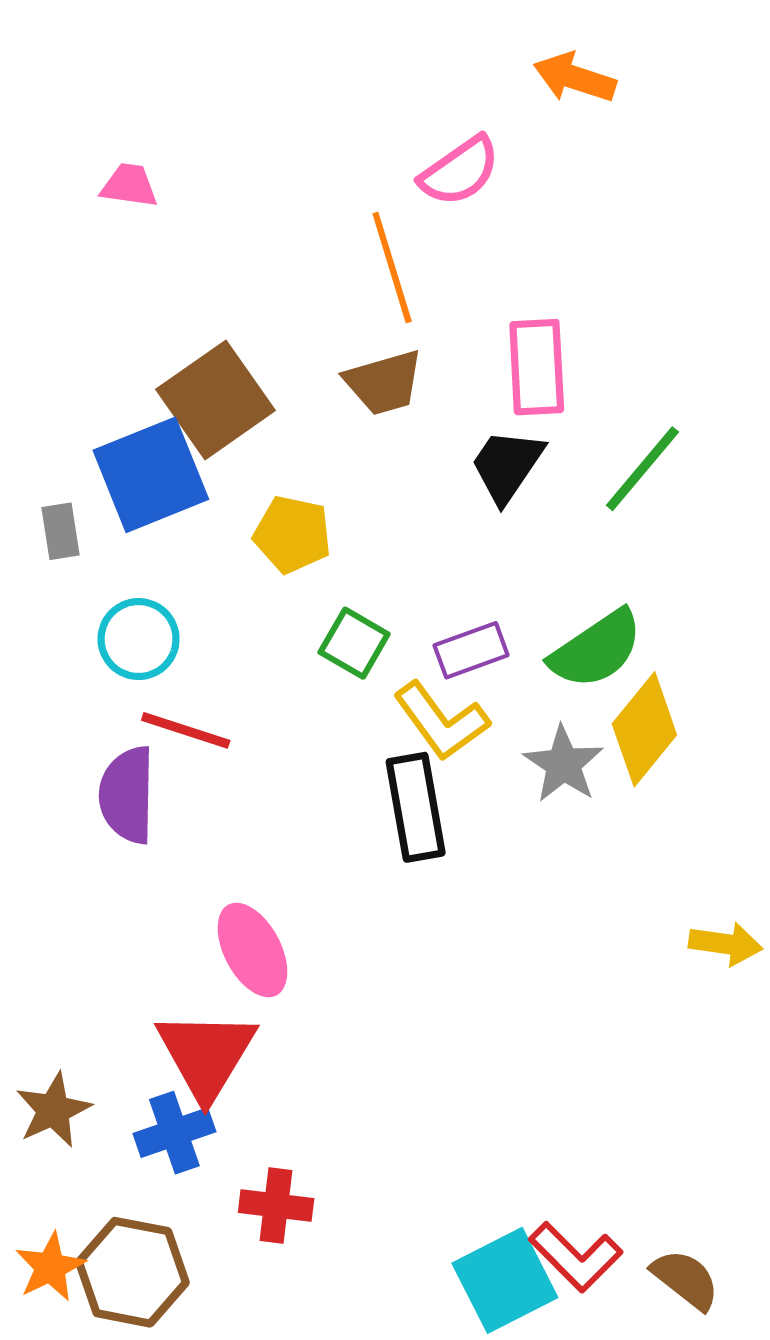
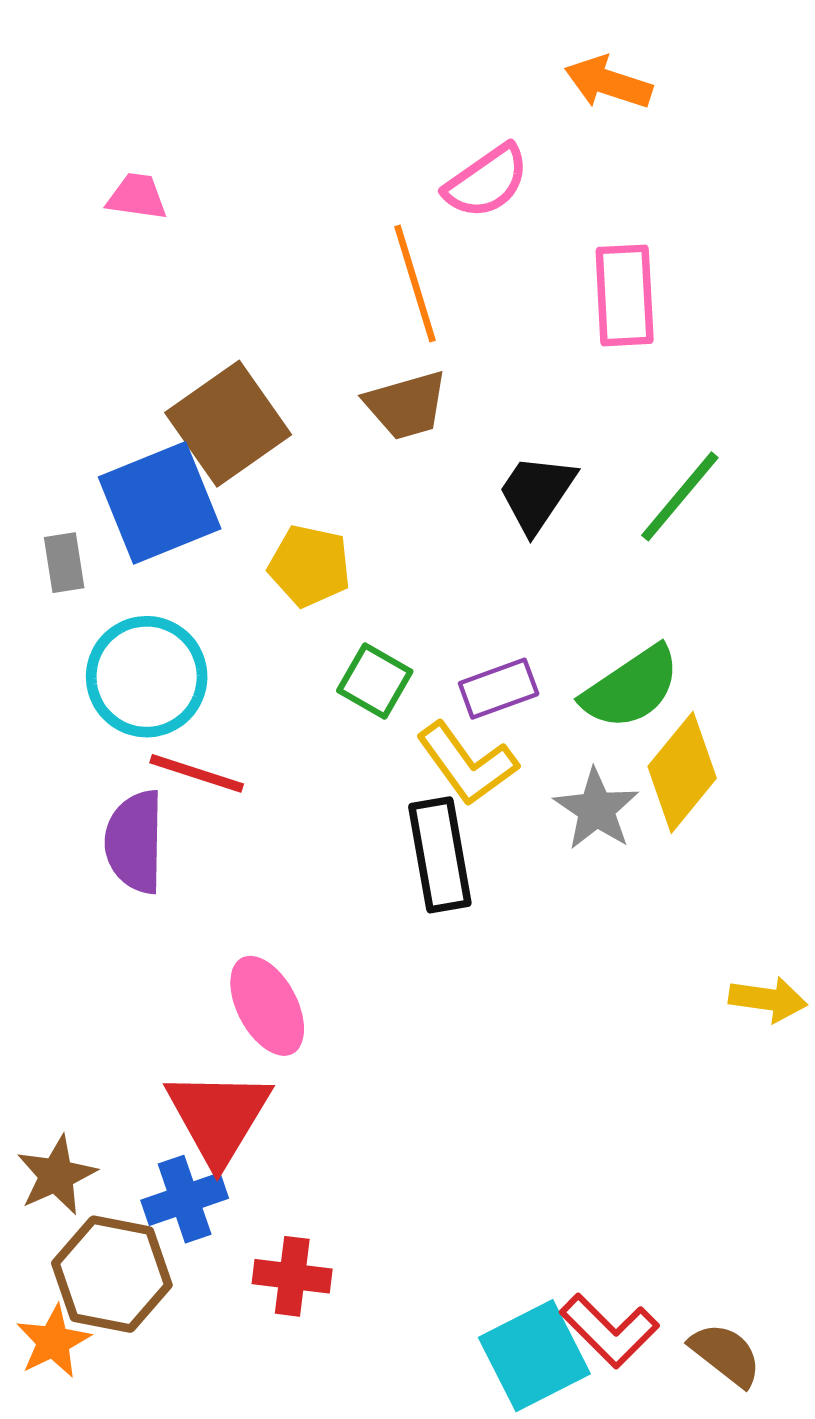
pink rectangle: (537, 367) -> (625, 295), moved
cyan circle: (139, 639) -> (147, 677), size x1.4
brown hexagon: (132, 1272) -> (112, 1274), moved

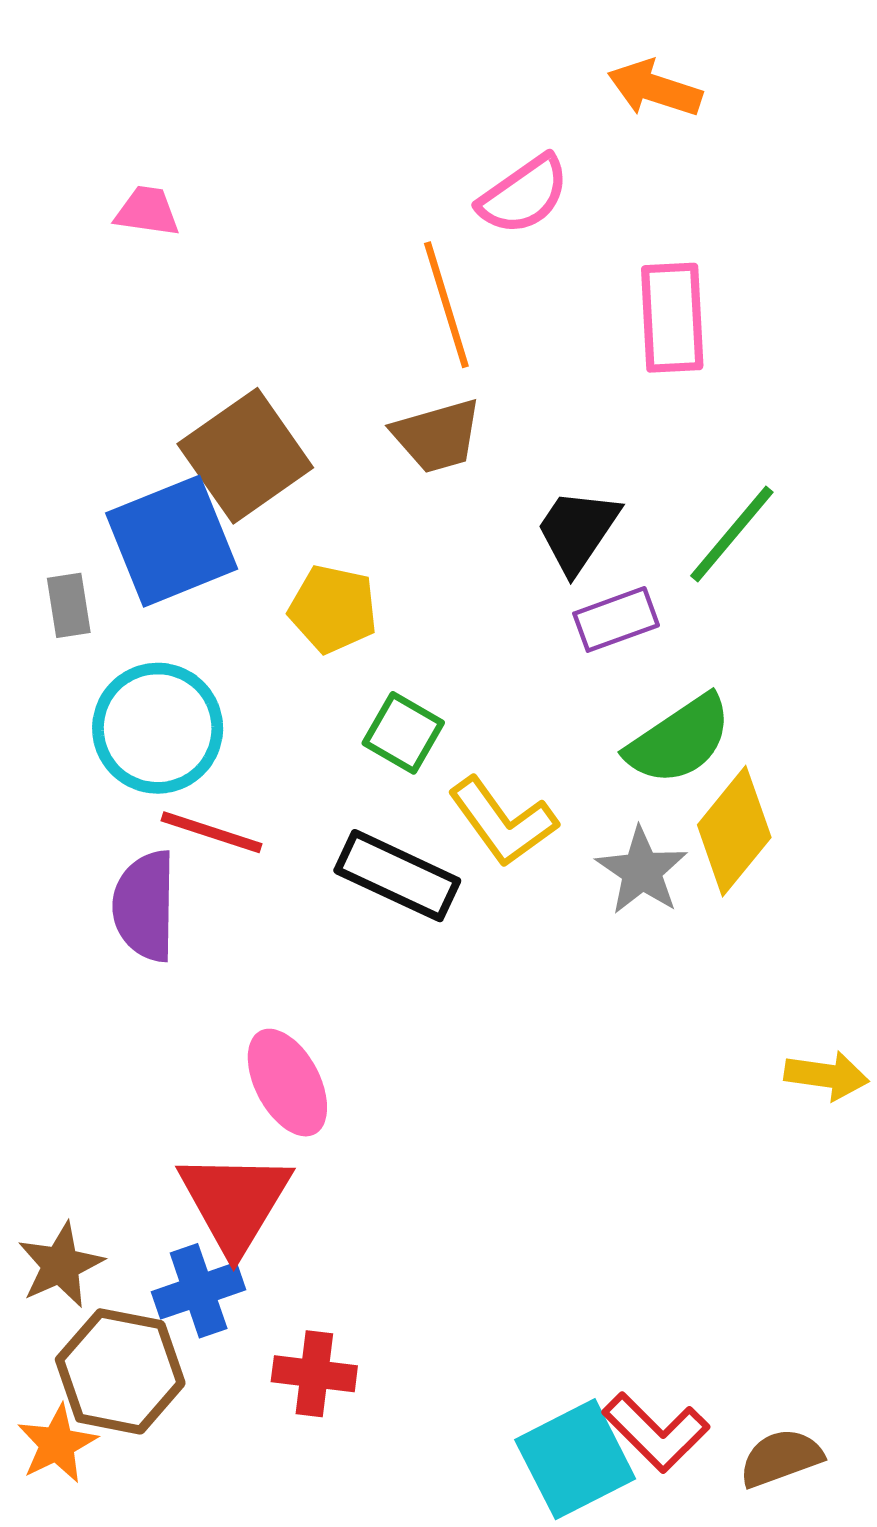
purple rectangle: (499, 689) -> (616, 619), moved
black rectangle: (440, 855) -> (397, 876), moved, turned -55
brown semicircle: (726, 1354) -> (781, 1458), turned -58

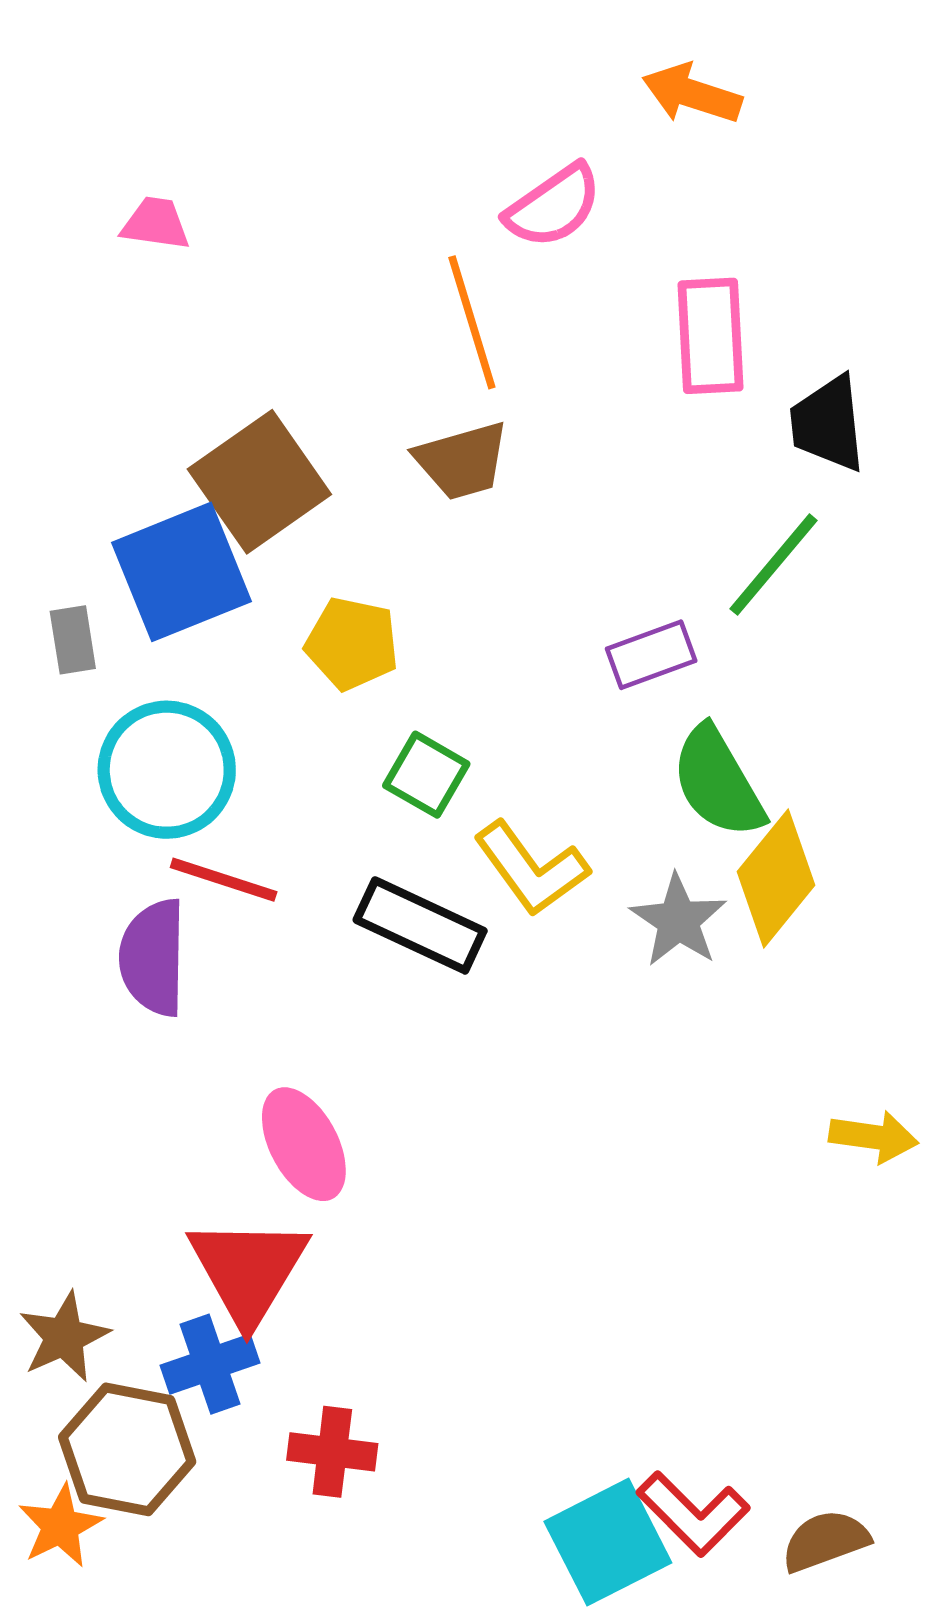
black trapezoid: (577, 531) -> (828, 424), moved, turned -40
green semicircle: (679, 740) -> (718, 782), turned 94

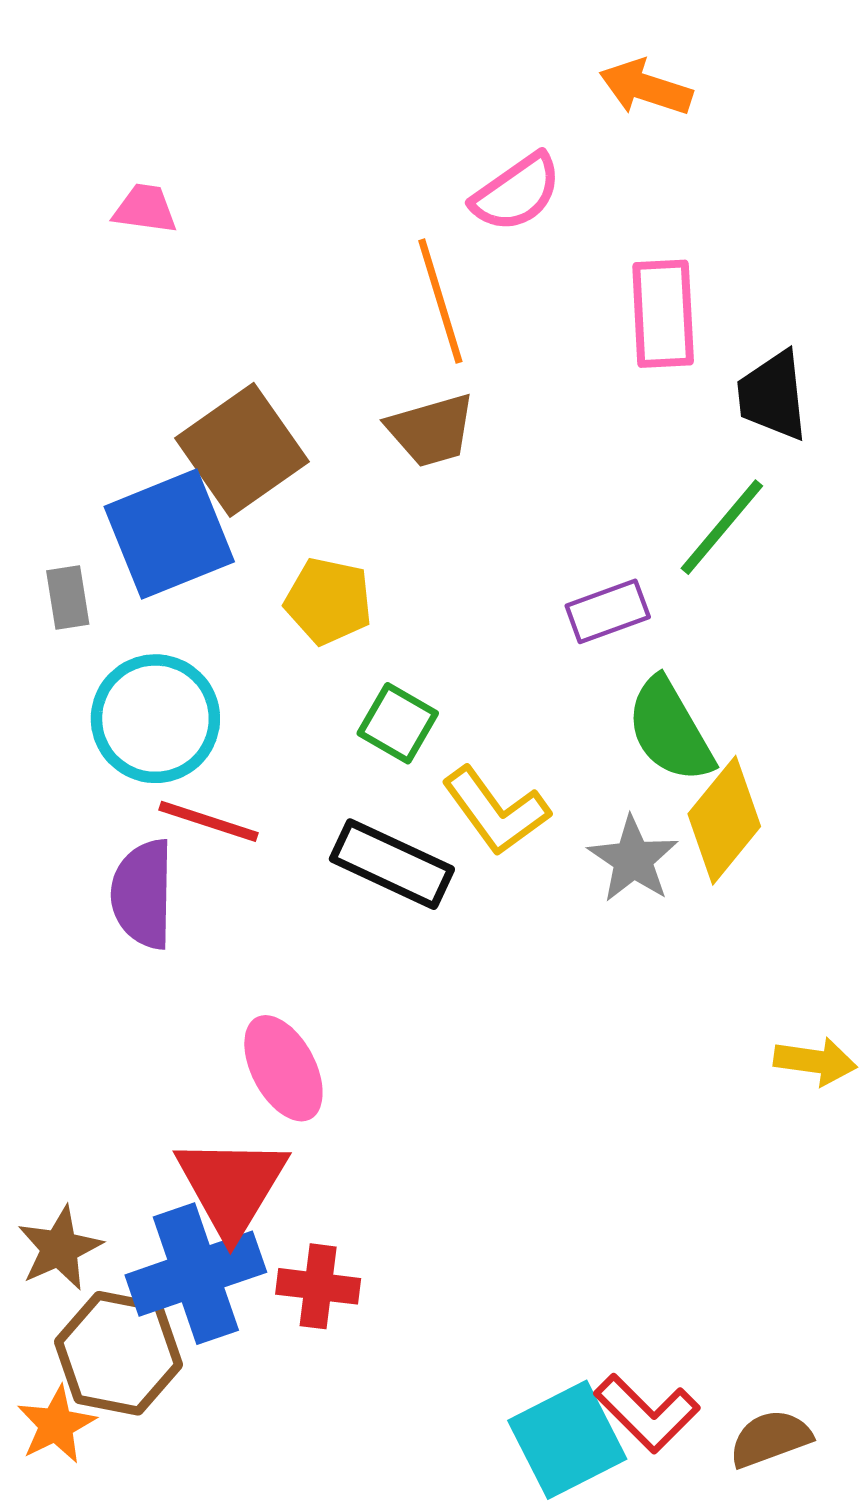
blue cross: (210, 1364) -> (196, 1274), size x1.5
red cross: (332, 1452) -> (318, 1286), moved

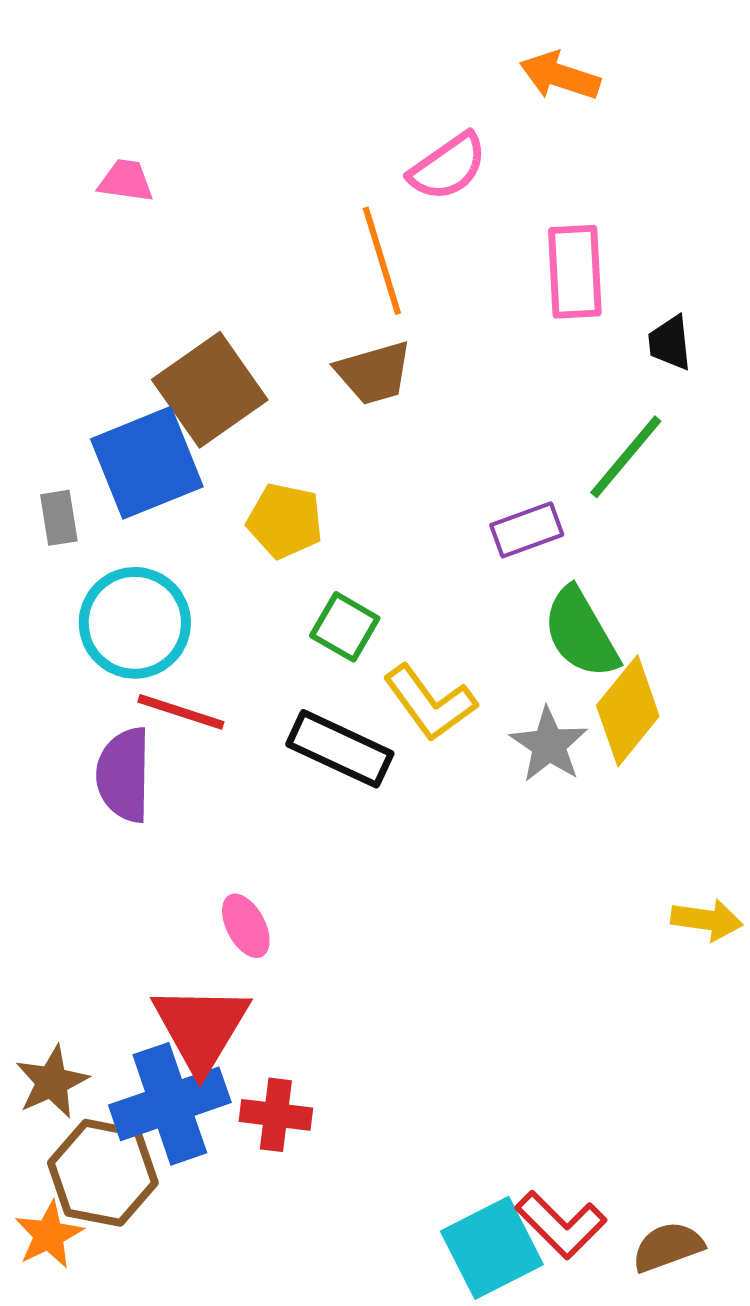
black trapezoid: (773, 396) -> (670, 343), size x0.7
pink ellipse: (283, 1068) -> (246, 926), size x0.7

